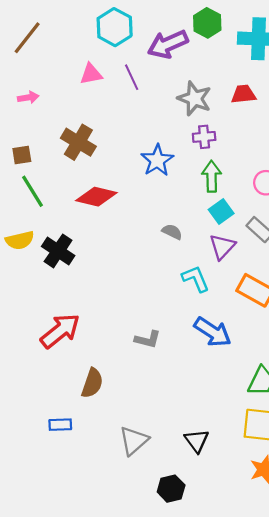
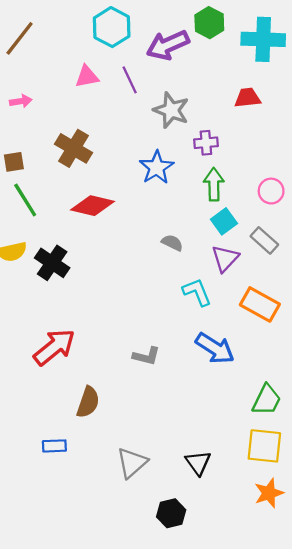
gray star: (195, 99) -> (171, 110), moved

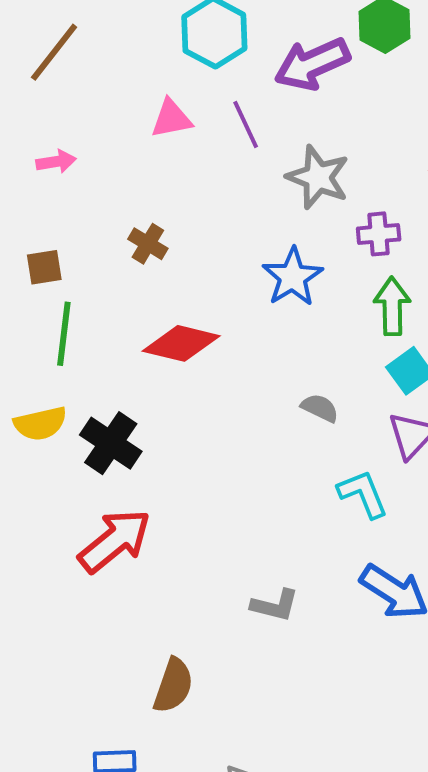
brown cross: (73, 148) -> (148, 244), size x0.6
green line: (25, 200) -> (64, 334), turned 39
red arrow: (54, 347) -> (115, 541), moved

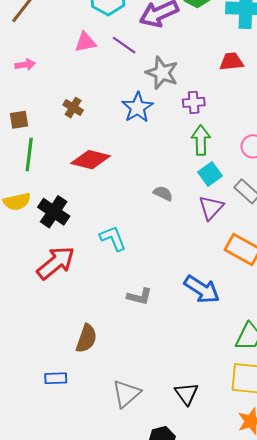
purple line: (246, 125) -> (124, 45), turned -30
blue star: (293, 277) -> (137, 108), moved
cyan L-shape: (363, 494) -> (113, 238), moved

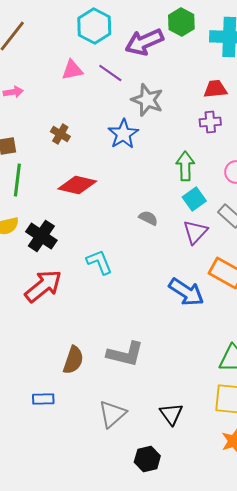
purple cross: (194, 102) -> (210, 122), moved
blue arrow: (202, 289) -> (186, 292), moved
gray L-shape: (140, 297) -> (125, 354), moved, size x1.5

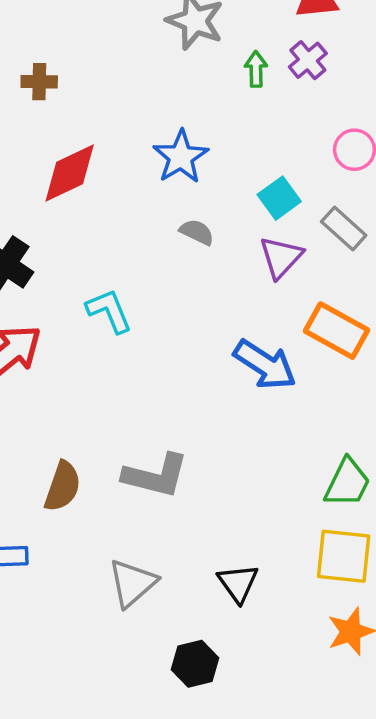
purple cross: (210, 122) -> (308, 60), turned -35
brown cross: (60, 134) -> (39, 82), turned -30
blue star: (123, 134) -> (181, 157), moved
green arrow: (185, 166) -> (256, 69), moved, size x0.7
red diamond: (77, 185) -> (70, 173), turned -39

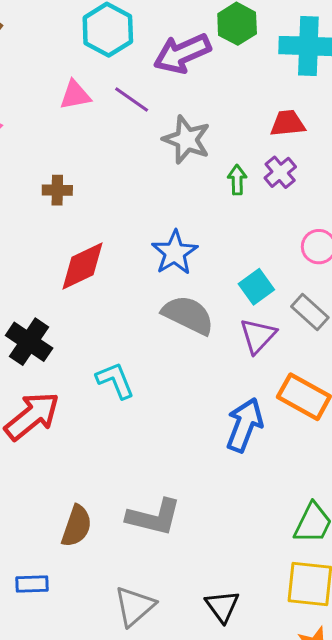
gray semicircle: (197, 232) -> (188, 315), size x1.8
blue arrow: (265, 365) -> (245, 425), turned -102

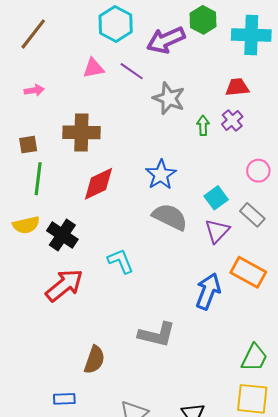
brown cross: (57, 190) -> (81, 132), size x1.8
gray L-shape: (154, 517) -> (157, 335), moved

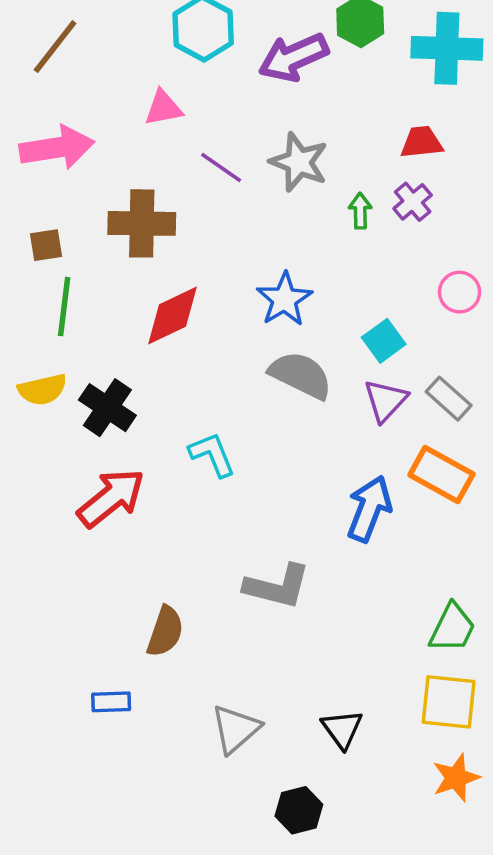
purple line: (132, 71) -> (221, 167), moved
pink arrow: (34, 90) -> (57, 148), size x2.0
gray rectangle: (252, 215) -> (449, 399), moved

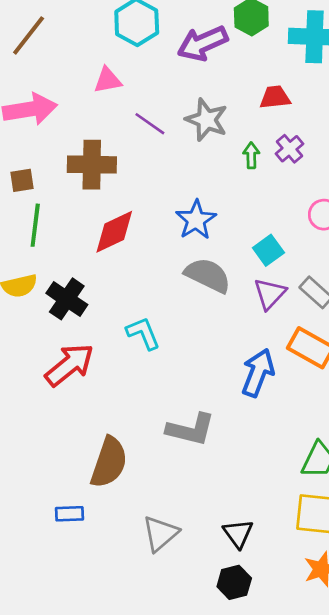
red trapezoid: (422, 142) -> (275, 97), moved
brown semicircle: (165, 632) -> (109, 462), size x1.4
black hexagon: (299, 810) -> (234, 582), moved

